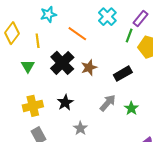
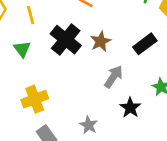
black star: (65, 103) -> (130, 108), moved
gray arrow: (108, 103) -> (114, 77), moved
gray star: (80, 128) -> (89, 125), moved

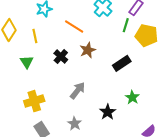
black cross: (66, 40) -> (61, 56), size x0.6
brown star: (101, 41) -> (88, 50), moved
gray arrow: (114, 77) -> (78, 91), moved

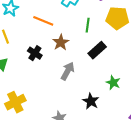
green line: (126, 25) -> (88, 25), moved
gray arrow: (78, 91) -> (68, 71), moved

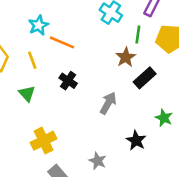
orange line: (43, 21) -> (62, 42), moved
green line: (88, 25) -> (138, 35), moved
brown star: (61, 42) -> (126, 57), moved

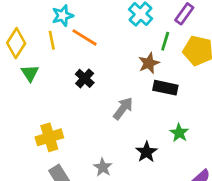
yellow line: (32, 60) -> (52, 40), moved
black rectangle: (145, 78) -> (165, 88), turned 45
green triangle: (27, 94) -> (30, 73), moved

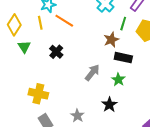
black cross: (85, 78) -> (56, 52), moved
green star: (179, 133) -> (118, 80), moved
yellow cross: (49, 137) -> (38, 94), turned 30

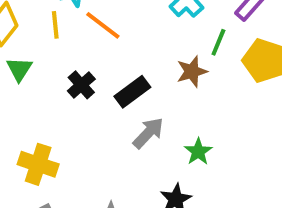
black rectangle: (123, 58) -> (132, 92), moved, turned -54

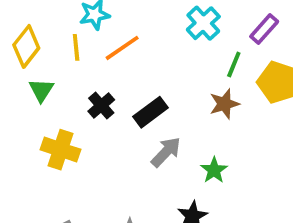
orange line: (103, 25) -> (122, 48), turned -72
brown star: (192, 72) -> (224, 104), moved
yellow cross: (38, 164) -> (60, 150), moved

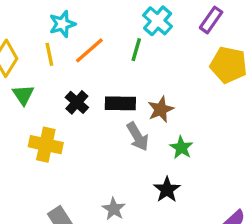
green line: (234, 64) -> (136, 50), moved
brown star: (224, 104) -> (161, 109), moved
black rectangle: (151, 112) -> (120, 103), turned 44
gray arrow: (166, 152) -> (138, 137), turned 112

